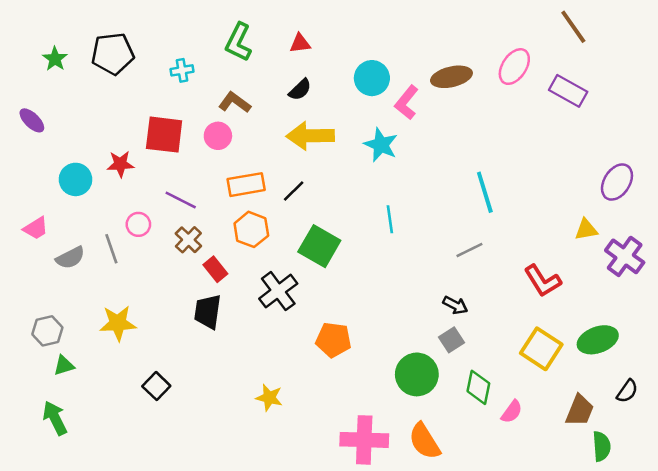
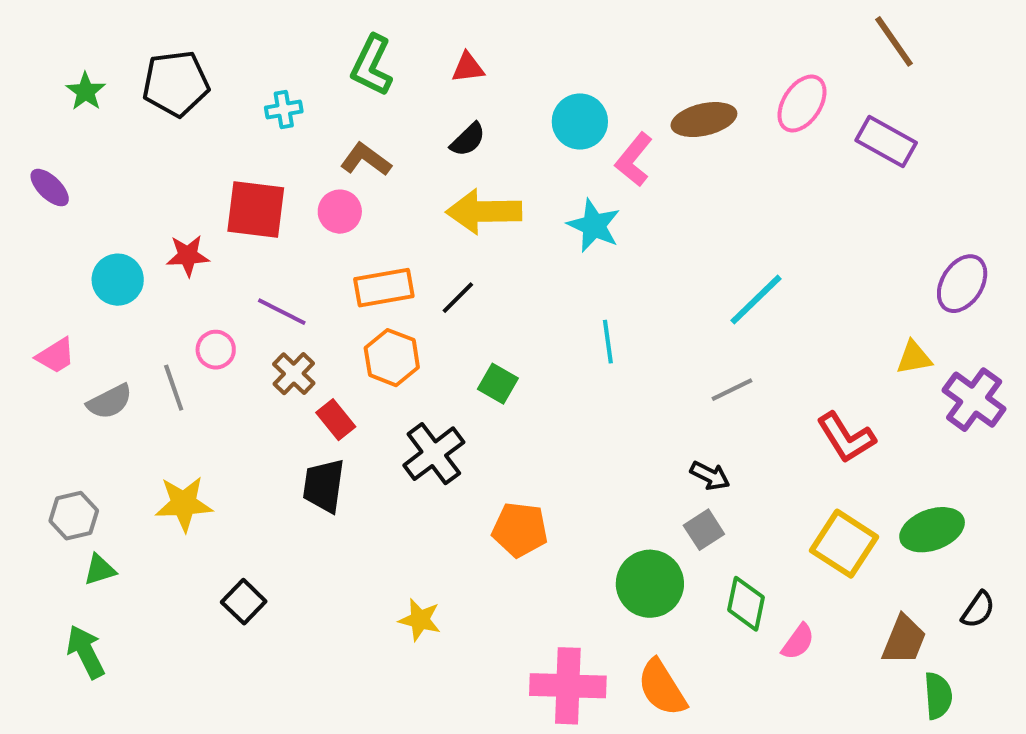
cyan line: (485, 192) -> (756, 300), turned 63
green square: (319, 246) -> (498, 384), size x0.6

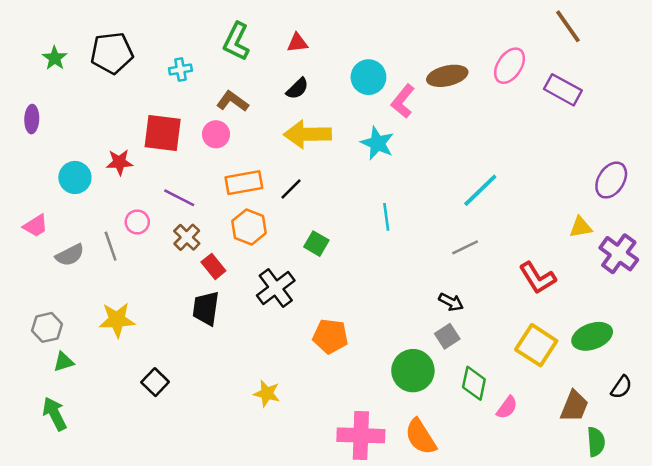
purple ellipse: (50, 188) -> (32, 119), turned 48

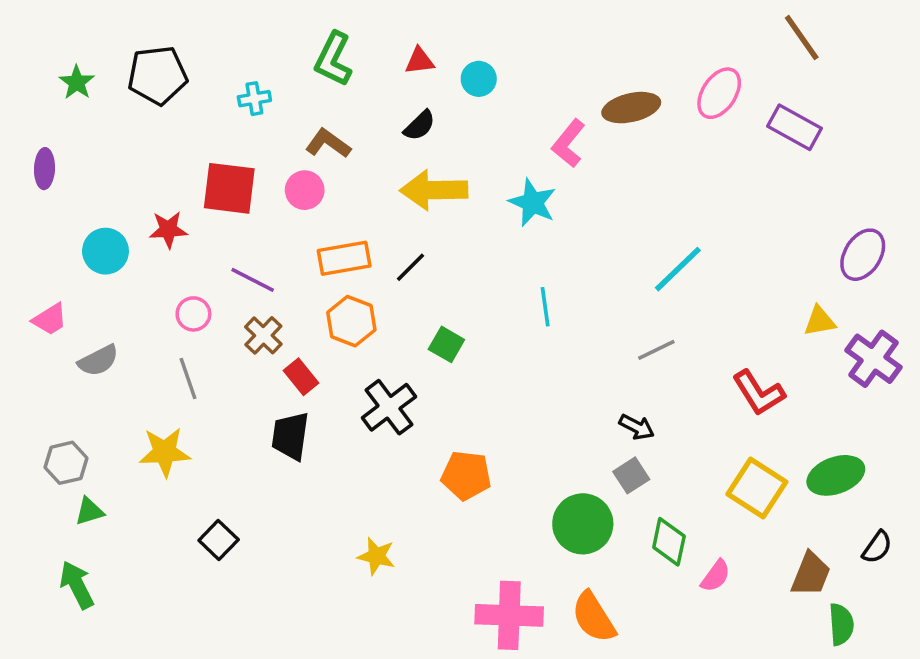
cyan circle: (368, 77) -> (479, 79), moved, size x0.7
gray line: (111, 246) -> (188, 379), moved

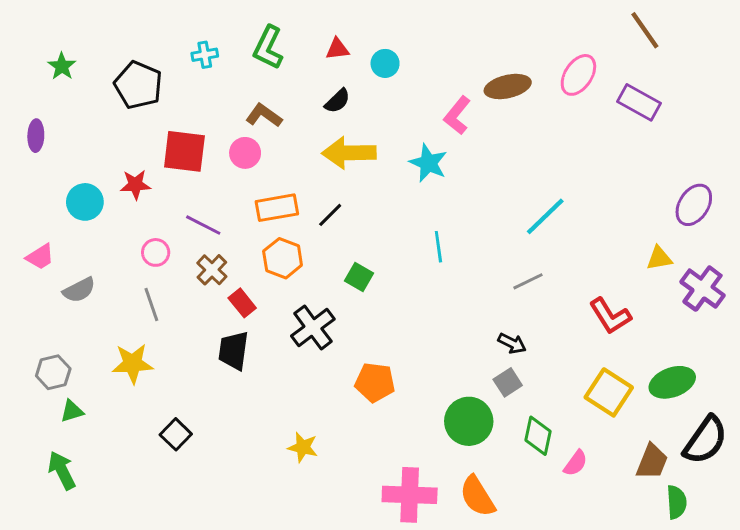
black pentagon: (158, 75) -> (138, 85), moved, turned 30
cyan cross: (254, 99) -> (205, 55), moved
black semicircle: (877, 547) -> (705, 440), size x1.8

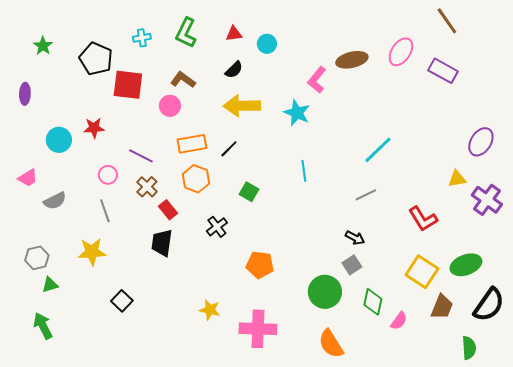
red square: (184, 151) -> (128, 85), moved
black cross: (313, 327) -> (217, 227), size x0.7
brown trapezoid: (652, 462) -> (442, 307), moved
pink cross: (410, 495) -> (258, 329), moved

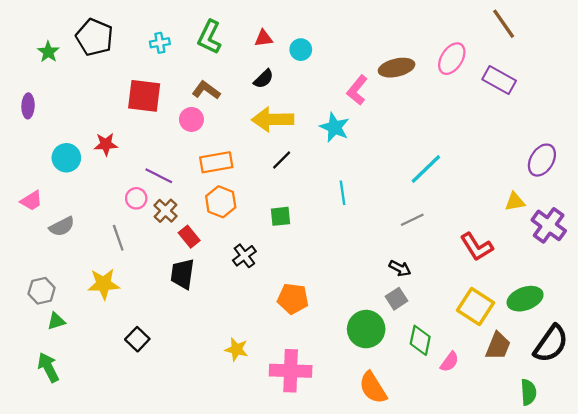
black pentagon: (96, 59) -> (95, 37), moved
black line: (229, 149) -> (282, 160), moved
pink circle: (108, 175) -> (136, 198), moved
green square: (249, 192) -> (280, 216), turned -36

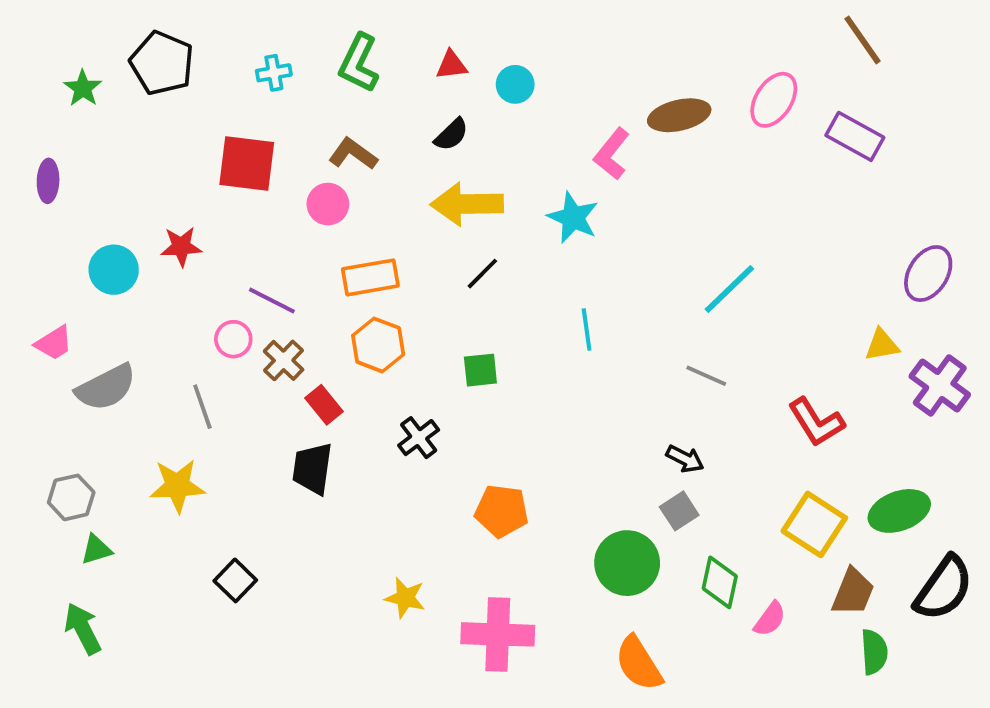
gray line: (412, 220) -> (706, 376), turned 50
gray semicircle: (62, 227) -> (106, 387), size x1.4
green semicircle: (528, 392) -> (874, 652), moved

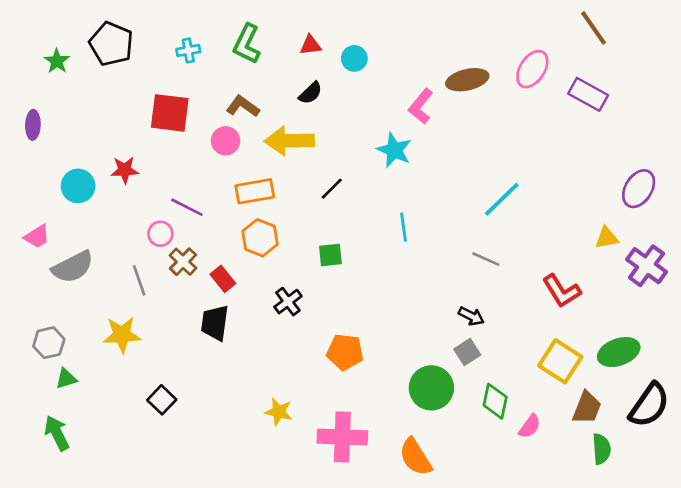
yellow arrow: (467, 204) -> (289, 141), moved
brown cross: (284, 360) -> (183, 262), moved
orange semicircle: (639, 663) -> (415, 457), moved

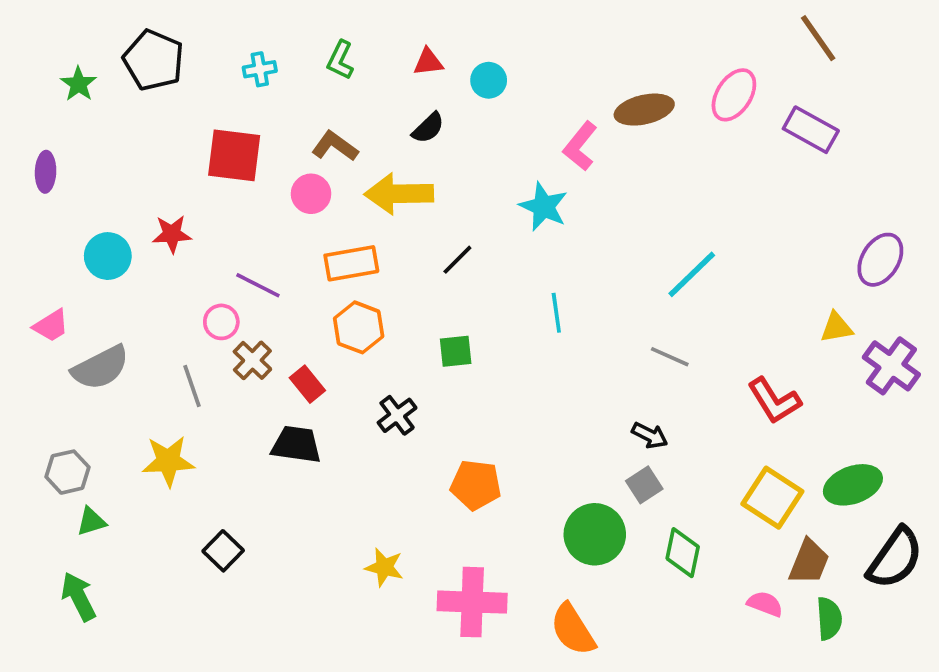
green L-shape: (247, 44) -> (340, 60), size x0.7
black trapezoid: (215, 323) -> (296, 445), turned 90
pink semicircle: (530, 426) -> (765, 604), moved, turned -105

